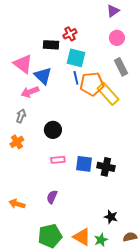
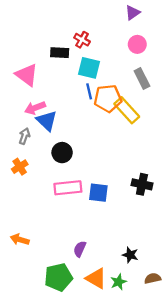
red cross: (70, 34) -> (82, 40), turned -32
blue triangle: (43, 76) -> (47, 121), moved
pink rectangle: (58, 160) -> (68, 188), size x1.6
black cross: (106, 167) -> (142, 184), moved
purple semicircle: (52, 197) -> (80, 249), moved

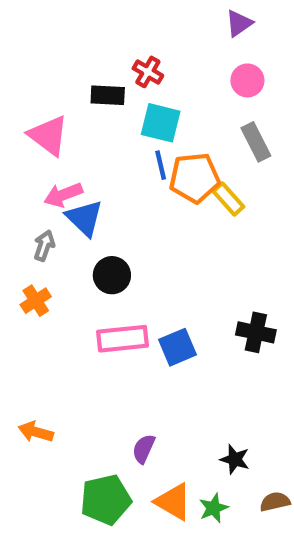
yellow rectangle: (127, 110) -> (228, 199), size x0.7
blue square: (98, 193) -> (178, 347), turned -30

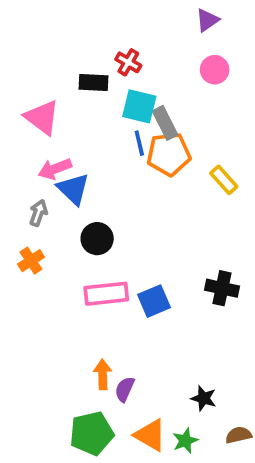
gray rectangle: (256, 142) -> (165, 123), moved
yellow rectangle: (228, 199) -> (224, 180), moved
orange arrow: (36, 432) -> (103, 374), moved, turned 72

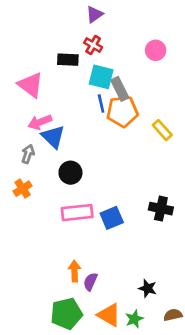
purple triangle: (207, 20) -> (94, 14), moved

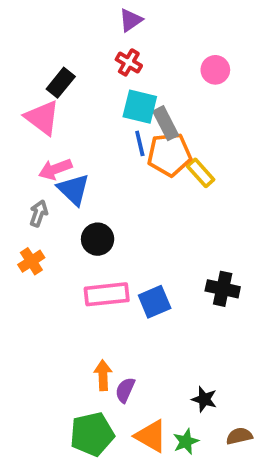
black rectangle: (68, 60) -> (61, 83), moved, turned -54
yellow rectangle: (162, 130) -> (201, 173), moved

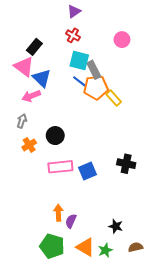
blue line: (140, 143) -> (79, 81), turned -40
blue triangle: (74, 189) -> (42, 78), moved
orange cross: (31, 261) -> (29, 145), moved
green pentagon: (92, 434) -> (52, 246), turned 30

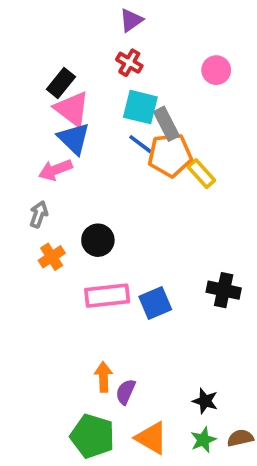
pink triangle: (24, 67) -> (72, 109), moved
green star: (105, 250) -> (203, 440), moved

